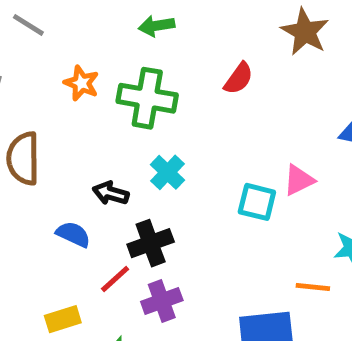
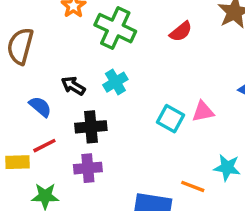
red line: (115, 279) -> (44, 146), moved

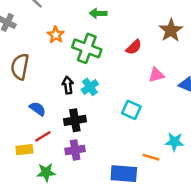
black arrow: (73, 86) -> (68, 85), moved, turned 56
pink triangle: (203, 112) -> (156, 75), moved

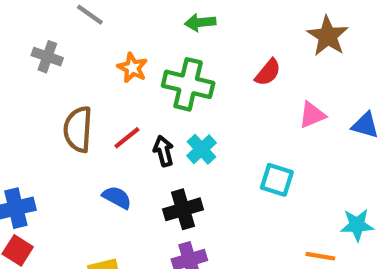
red line: (43, 136) -> (127, 138), moved

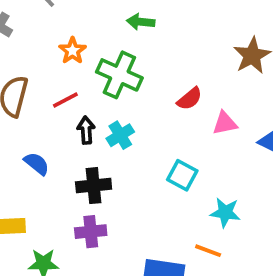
red semicircle: (268, 72) -> (190, 99), moved
red line: (127, 138) -> (65, 100), moved
cyan star: (357, 225) -> (225, 212), moved

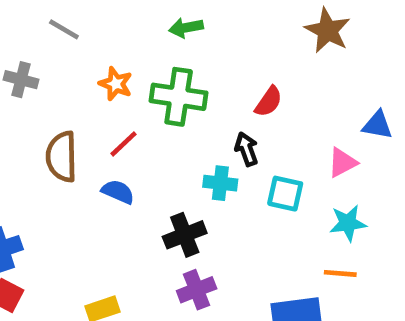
pink triangle: (225, 123) -> (342, 163), moved
black arrow: (86, 130) -> (247, 149), moved
cyan cross: (120, 135) -> (220, 183), moved, turned -36
blue semicircle: (37, 164) -> (118, 192), moved

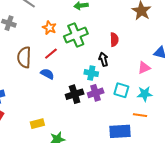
green cross: (179, 97) -> (76, 35), turned -35
red semicircle: (269, 102) -> (114, 40), turned -40
cyan square: (285, 194) -> (121, 90), moved
purple cross: (197, 290) -> (96, 93), moved

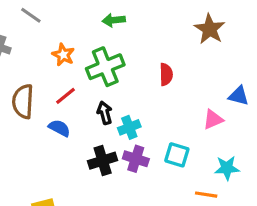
black arrow: (103, 59) -> (105, 113), moved
cyan cross: (91, 73) -> (129, 127), turned -32
purple cross: (96, 93) -> (136, 159), turned 35
cyan star: (145, 94) -> (227, 168), moved

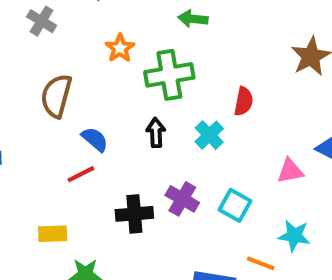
red line: (66, 96) -> (81, 174), moved
cyan cross: (129, 127) -> (209, 135), moved, turned -35
black cross: (103, 161) -> (134, 214), moved

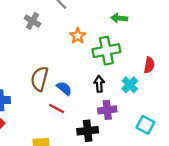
brown semicircle: (56, 96) -> (40, 79), moved
red line: (81, 174) -> (57, 109), turned 56
purple cross: (182, 199) -> (107, 110), moved, turned -36

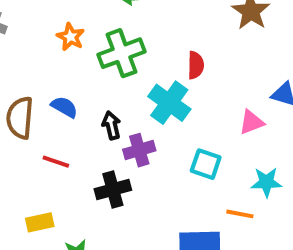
black arrow: (99, 84) -> (111, 125), moved
cyan cross: (130, 85) -> (169, 103), size x1.5
blue semicircle: (64, 88) -> (64, 107), moved

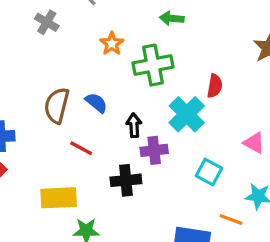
pink triangle: (251, 122) -> (254, 143), turned 40
yellow rectangle: (40, 222) -> (59, 198), size x1.5

